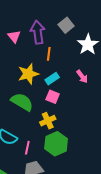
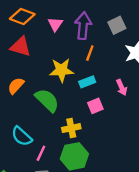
pink square: (53, 97) -> (95, 106), moved, turned 32

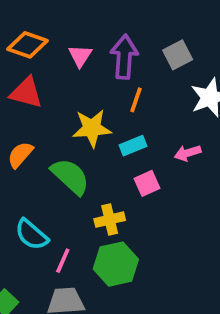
pink arrow: (122, 87) -> (188, 153), turned 98

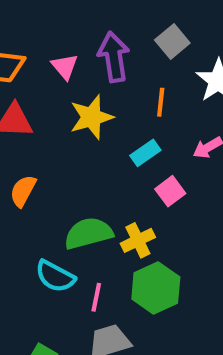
orange line: (136, 100) -> (161, 102), moved
yellow star: (92, 128) -> (91, 117), moved
green semicircle: (70, 176) -> (88, 233), moved, turned -45

